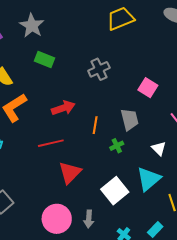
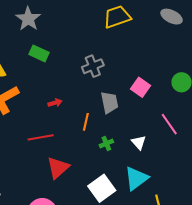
red arrow: (63, 108) -> (55, 103), size x0.6
gray trapezoid: (130, 120) -> (109, 103), moved
white triangle: (159, 149) -> (139, 142), moved

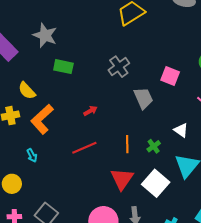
orange line: (86, 122) -> (127, 144), moved
green cross: (106, 143) -> (154, 146), moved
red triangle: (58, 168) -> (122, 179), moved

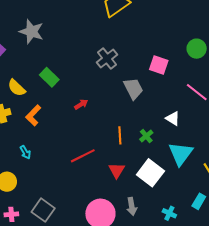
green rectangle: (63, 67) -> (49, 77), moved, turned 36
orange L-shape: (42, 119) -> (33, 115), size x0.7
red line: (84, 148) -> (83, 156), moved
red triangle: (122, 179) -> (117, 170), size x0.7

